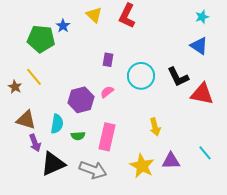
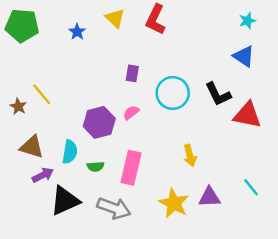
green pentagon: (41, 39) -> (22, 26), moved
purple arrow: (35, 143) -> (43, 175), turned -96

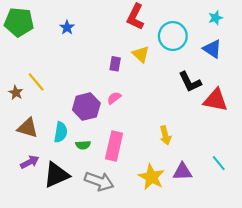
yellow triangle: (115, 18) -> (141, 54), moved
cyan circle: (173, 93) -> (173, 36), moved
purple arrow: (43, 175) -> (30, 162), moved

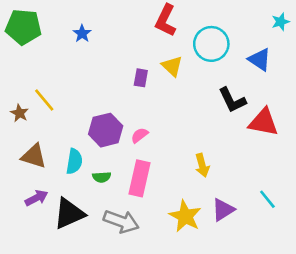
cyan star: (216, 18) -> (280, 22), moved
pink semicircle: (114, 98) -> (140, 135), moved
purple triangle: (182, 172) -> (223, 210), turned -30

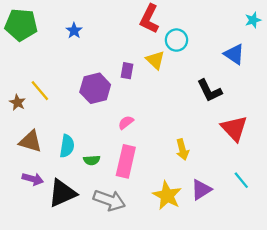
cyan circle: (211, 44) -> (176, 40), moved, size x0.7
red triangle: (264, 122) -> (234, 128), moved, turned 36
purple hexagon: (106, 130) -> (95, 88), moved
purple arrow: (36, 198) -> (33, 179), turned 42

